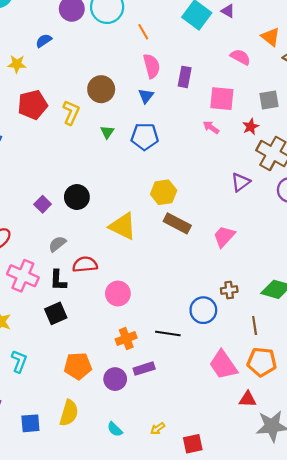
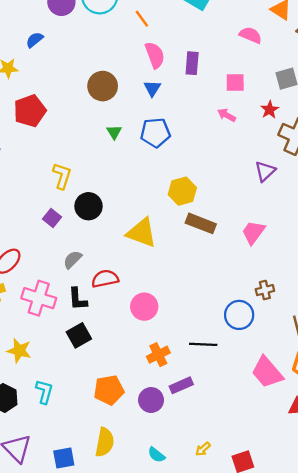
pink square: (222, 99) -> (235, 82), size x0.7
yellow L-shape: (71, 112) -> (62, 176), moved

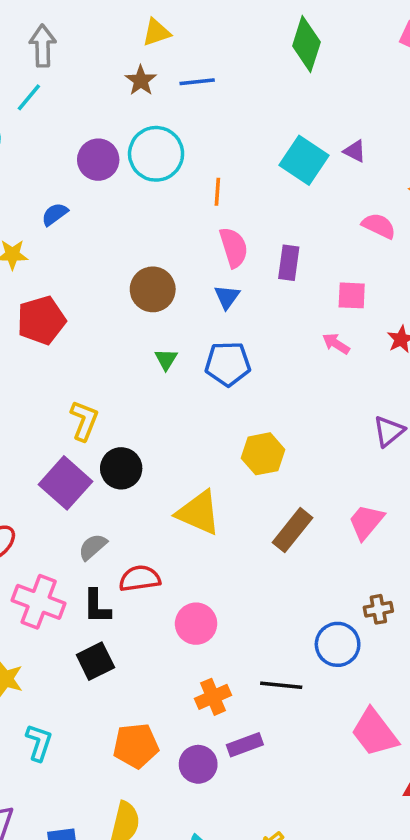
orange line: (142, 19) -> (217, 192), turned 36
purple square: (52, 218) -> (65, 483), size x1.8
brown rectangle: (201, 223) -> (293, 530), moved, turned -76

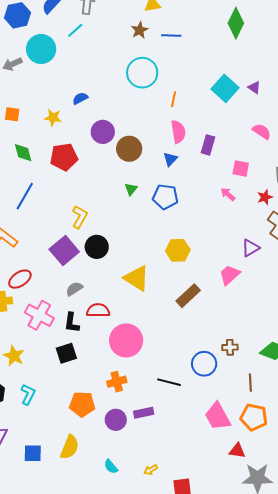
purple circle: (98, 160) -> (103, 132), moved
pink trapezoid: (366, 522) -> (230, 275), moved
pink circle: (196, 624) -> (126, 340), size x1.4
orange cross: (213, 697) -> (117, 382), moved

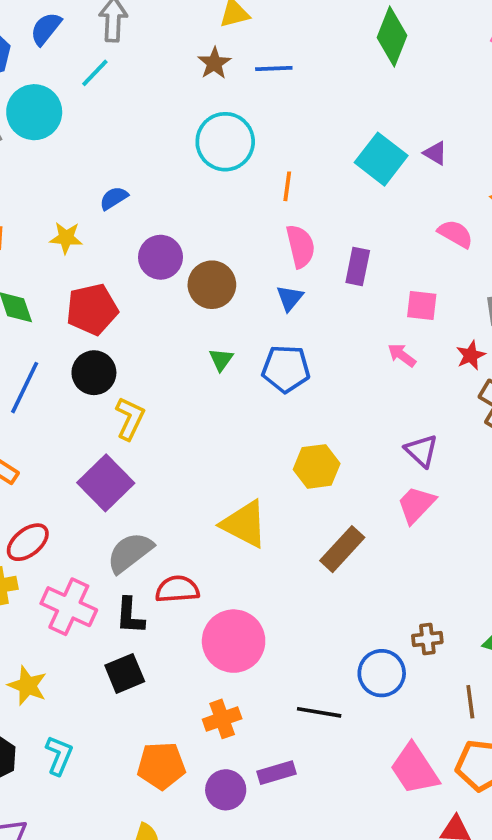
black circle: (97, 247) -> (94, 373), moved
purple triangle: (250, 248) -> (421, 451), moved, turned -42
gray semicircle: (74, 289) -> (130, 552), size x1.5

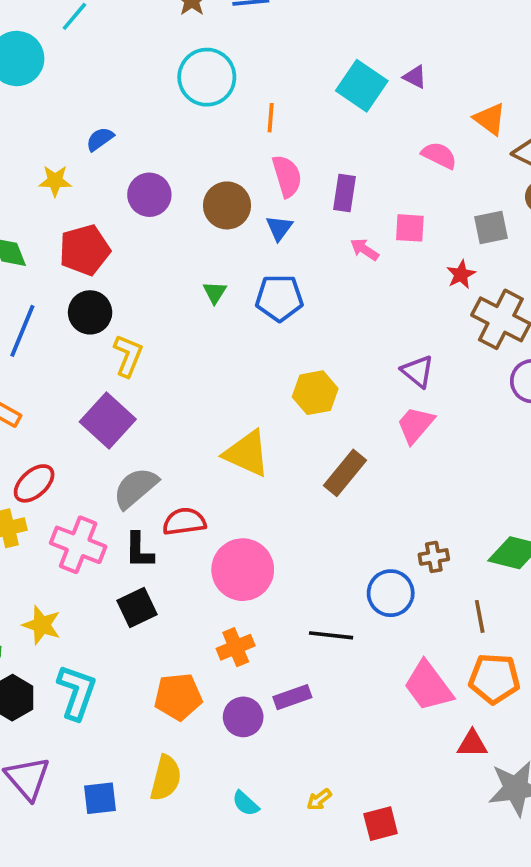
brown circle: (212, 285) -> (227, 205), moved
pink arrow: (402, 355) -> (364, 250), moved
cyan L-shape: (59, 755) -> (77, 692), size x1.4

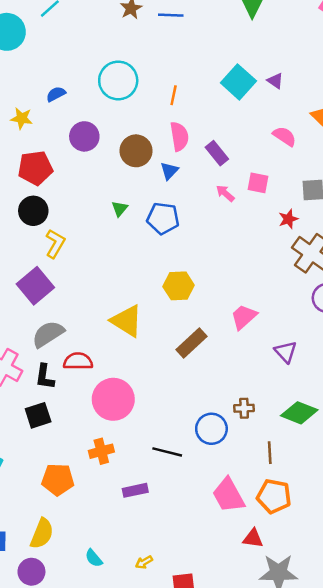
cyan circle: (207, 77) -> (118, 80), moved
purple rectangle: (344, 193) -> (217, 153), turned -55
purple triangle: (418, 371) -> (286, 352), moved
purple circle: (243, 717) -> (31, 572), moved

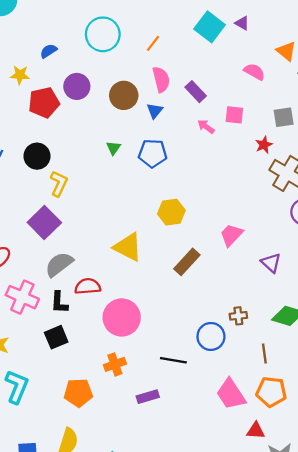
orange line: (174, 95) -> (153, 43), turned 30
red pentagon: (35, 168) -> (44, 102), moved

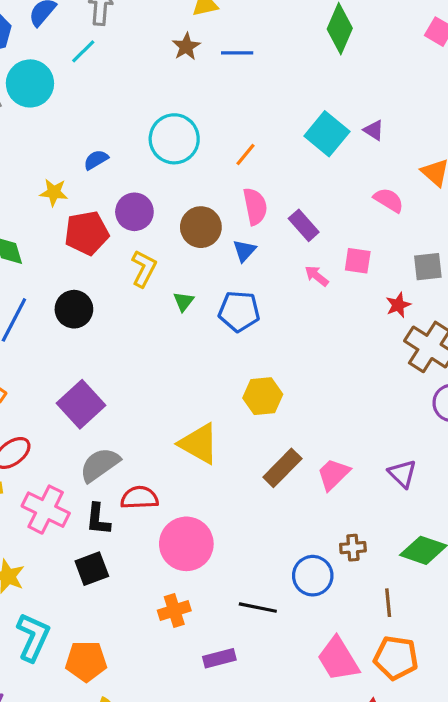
yellow L-shape: (59, 184) -> (144, 269), moved
pink trapezoid: (231, 235) -> (333, 474), moved
orange pentagon: (78, 393) -> (86, 661), moved

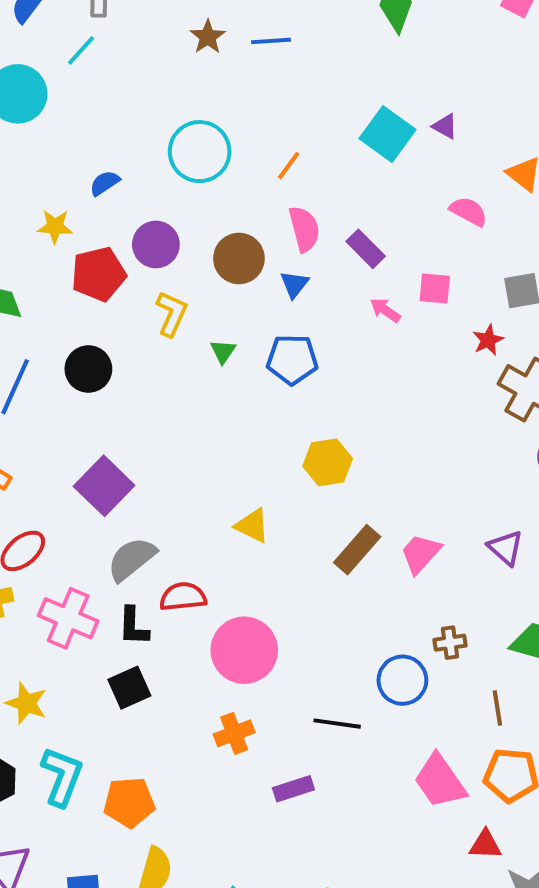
yellow triangle: (199, 444) -> (252, 526), size x0.7

